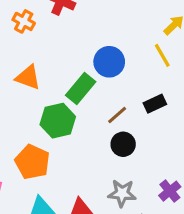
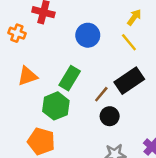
blue circle: (109, 62) -> (88, 35), moved
orange triangle: (28, 77) -> (27, 76), turned -30
black rectangle: (155, 104) -> (129, 81), size x1.6

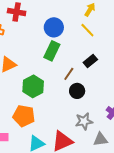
green rectangle: (70, 78) -> (52, 51), moved
black rectangle: (129, 81) -> (90, 61), size x0.6

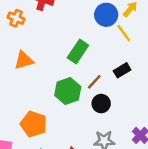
blue circle: (54, 27) -> (106, 15), moved
green hexagon: (33, 86) -> (68, 91), moved

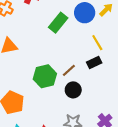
yellow line: (124, 33) -> (97, 43), moved
green rectangle: (78, 52) -> (58, 23), moved

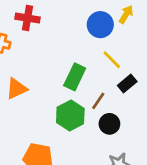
green rectangle: (58, 23) -> (75, 77), moved
yellow line: (97, 43) -> (112, 60), moved

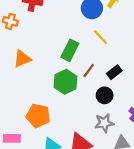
black rectangle: (127, 83) -> (114, 72), moved
black circle: (109, 124) -> (105, 95), moved

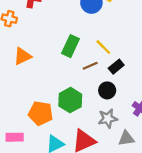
yellow line: (101, 37) -> (103, 47), moved
brown line: (89, 70) -> (90, 66), turned 32
green hexagon: (66, 82) -> (70, 100), moved

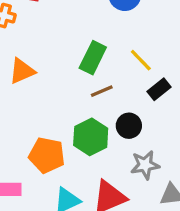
brown line: (90, 66) -> (102, 91), moved
black circle: (107, 90) -> (129, 126), moved

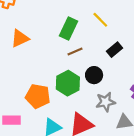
yellow line: (141, 60) -> (100, 20), moved

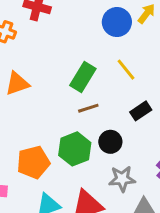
orange pentagon: (38, 96) -> (33, 162), turned -30

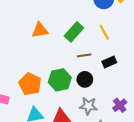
orange triangle: (17, 84) -> (40, 30), moved
brown line: (88, 108) -> (84, 55), moved
orange pentagon: (33, 162) -> (30, 84), turned 30

